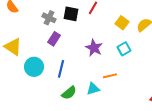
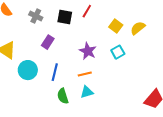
gray cross: (49, 18) -> (36, 16), moved
orange line: (110, 76) -> (85, 74), moved
green semicircle: (69, 93) -> (63, 96), turned 112

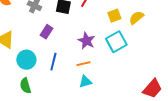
yellow square: (116, 26) -> (114, 16), turned 32
cyan square: (118, 52) -> (116, 42), size x1.5
green semicircle: (63, 96) -> (25, 86), moved

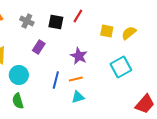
yellow square: (114, 16) -> (107, 31), turned 32
cyan square: (116, 42) -> (121, 67), moved
blue line: (53, 62) -> (56, 80), moved

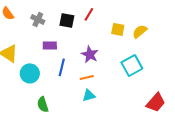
purple rectangle: (39, 47) -> (50, 45), turned 56
blue line: (56, 80) -> (62, 67), moved
green semicircle: (18, 101) -> (43, 104), moved

